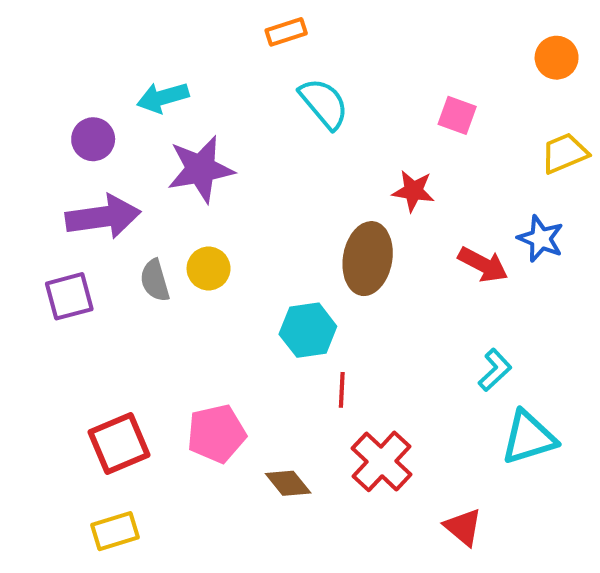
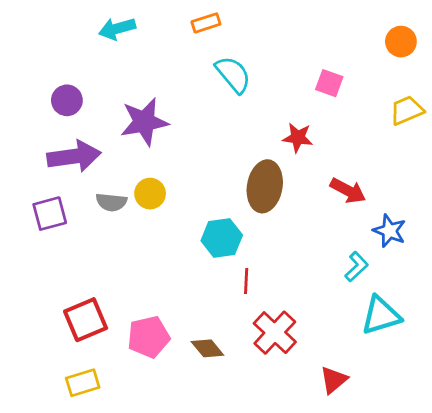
cyan arrow: (163, 97) -> (117, 29), moved
blue star: (541, 239) -> (389, 231), moved
gray semicircle: (155, 280) -> (111, 202), turned -68
pink pentagon: (216, 434) -> (149, 337), moved
red triangle: (463, 527) -> (334, 380), turned 40

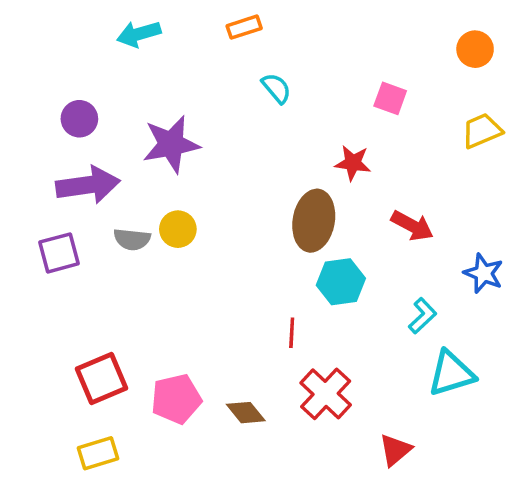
cyan semicircle: (233, 75) -> (276, 88), size x0.7
blue star: (389, 231) -> (484, 273), moved
cyan hexagon: (222, 238) -> (341, 282), moved

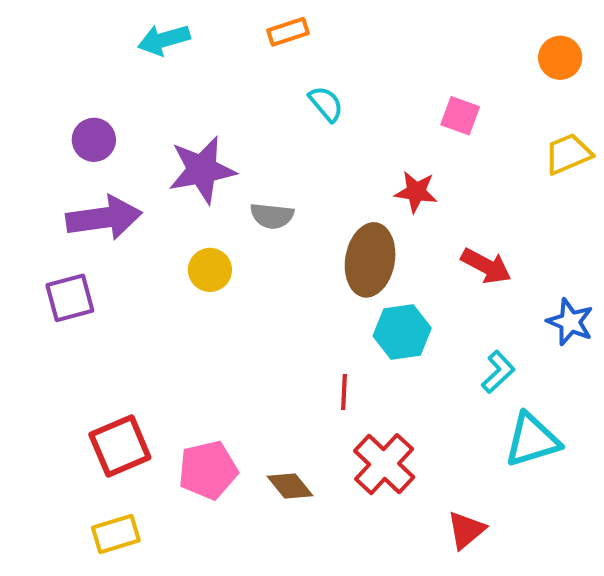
gray semicircle: (132, 239) -> (272, 216), moved

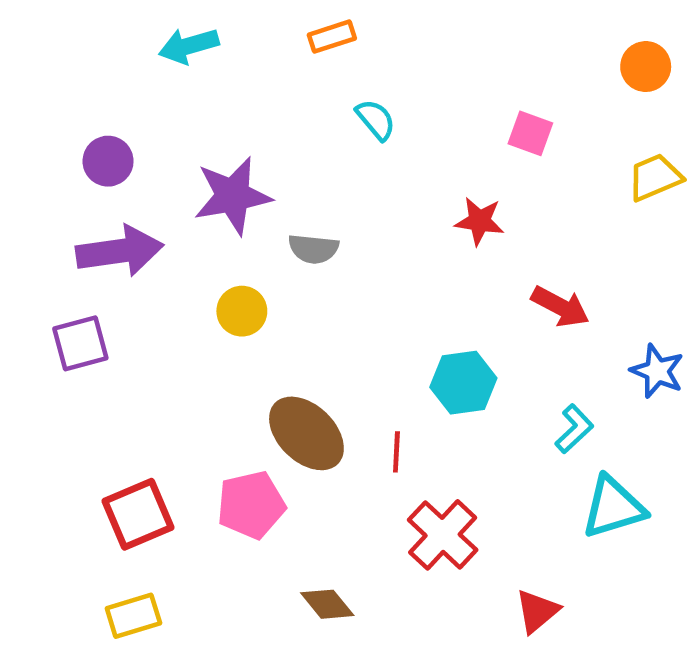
brown ellipse: (370, 260) -> (306, 433), moved, turned -56
pink pentagon: (208, 470) -> (251, 505), moved
brown diamond: (290, 486) -> (327, 604), moved

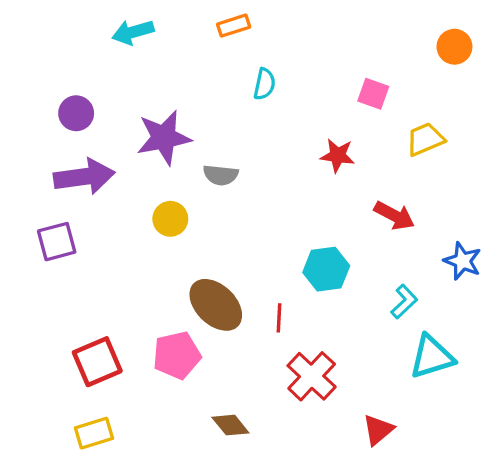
cyan semicircle: (376, 120) -> (264, 84), turned 52
yellow trapezoid: (655, 177) -> (425, 139), moved

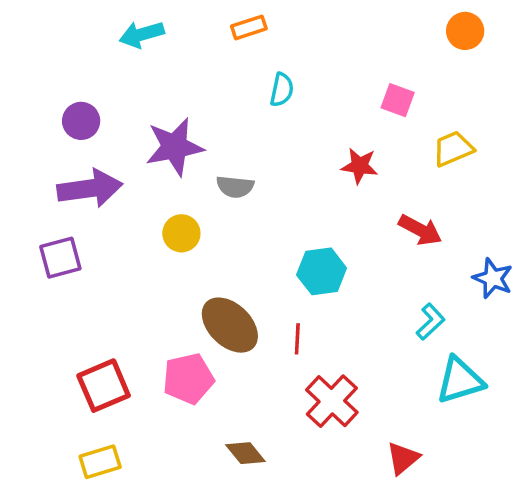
orange circle: (454, 47) -> (465, 31), moved
cyan hexagon: (326, 269) -> (322, 271), moved

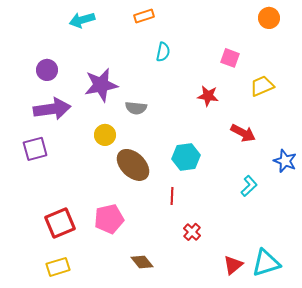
brown ellipse: (230, 325) -> (133, 165), moved
cyan triangle: (460, 380) -> (266, 263), moved
red cross: (332, 401) -> (192, 232), size x0.6

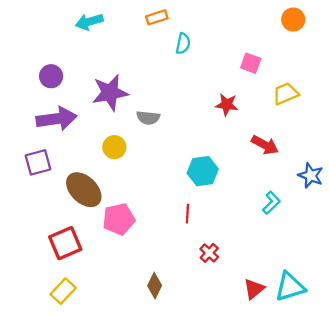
cyan semicircle: (163, 52) -> (183, 44), moved
brown ellipse: (133, 165) -> (84, 190), moved
pink pentagon: (109, 219) -> (119, 219), moved
brown diamond: (142, 262) -> (155, 286), turned 65
yellow rectangle: (58, 267) -> (63, 291), turned -30

